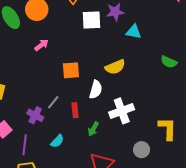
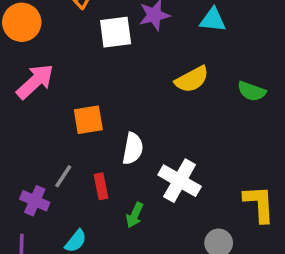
cyan triangle: (134, 32) -> (213, 20), moved
pink arrow: (42, 45) -> (35, 82), size x1.6
yellow semicircle: (115, 67) -> (192, 79), moved
white cross: (122, 111) -> (180, 181), turned -35

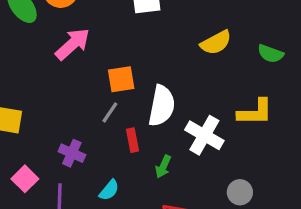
white semicircle: (133, 149) -> (162, 106), size x1.4
gray line: (63, 176) -> (110, 112), moved
yellow L-shape: (259, 204) -> (255, 112), moved, turned 93

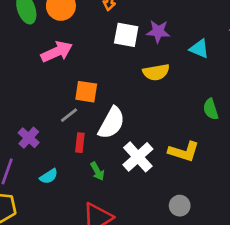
yellow semicircle: (216, 43) -> (156, 72), moved
green semicircle: (271, 54) -> (211, 109), turned 35
green arrow: (163, 167) -> (97, 171), turned -72
gray circle: (240, 192) -> (180, 206), moved

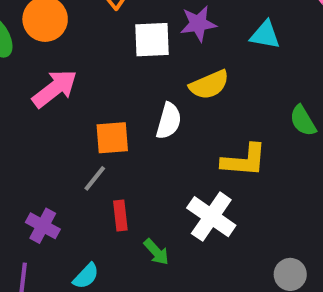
white semicircle: (112, 123) -> (169, 121), moved, size x0.7
yellow L-shape: (184, 152) -> (244, 160), moved

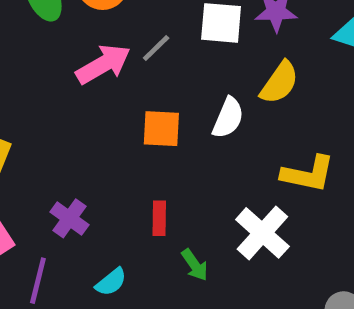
yellow semicircle: (209, 85) -> (279, 83), turned -39
gray line: (95, 178) -> (156, 48), moved

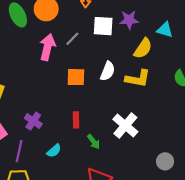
pink arrow: (103, 64) -> (47, 47), turned -45
yellow semicircle: (279, 83) -> (143, 48), moved
yellow L-shape: (308, 174) -> (138, 79), moved

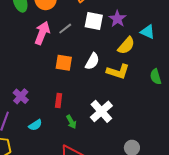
purple star: (129, 20) -> (117, 19), turned 30

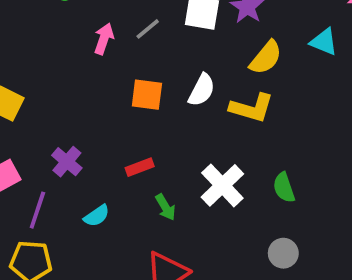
cyan triangle: (148, 32) -> (324, 42), moved
pink arrow: (42, 33) -> (104, 39), size x0.7
green semicircle: (156, 77) -> (284, 188), moved
red rectangle: (59, 100) -> (140, 167), turned 64

